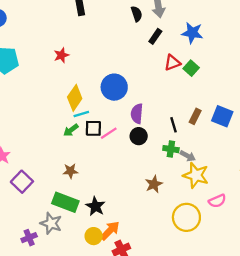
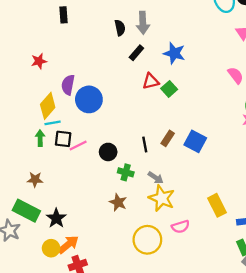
purple semicircle: (137, 114) -> (68, 85), moved
green arrow: (71, 130) -> (40, 138), turned 119
green cross: (171, 149) -> (126, 172), moved
brown star: (154, 184) -> (118, 202), turned -30

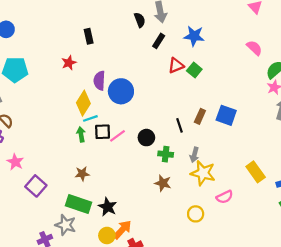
black rectangle: (63, 15) -> (89, 36), moved
gray arrow: (156, 178) -> (194, 155), turned 80
yellow circle: (147, 240) -> (196, 214), size x0.6

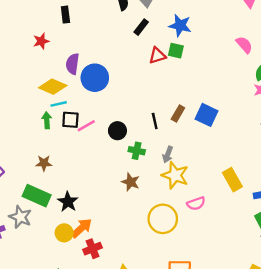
green square: (194, 70) -> (176, 51), moved, turned -32
yellow diamond: (83, 103) -> (53, 87), turned 75
yellow circle: (196, 214) -> (163, 219), size x1.6

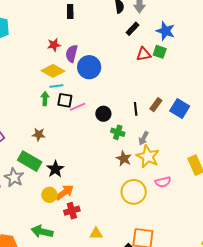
red star: (41, 41) -> (54, 45), moved
brown star: (131, 182) -> (124, 159), moved

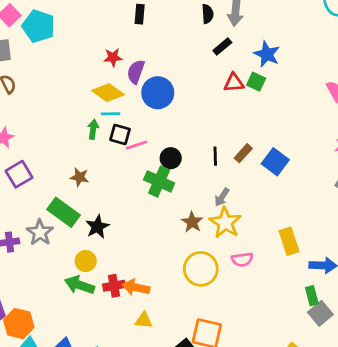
green cross: (118, 132) -> (159, 181), moved, size x1.5
orange arrow: (65, 192) -> (136, 287), moved, turned -138
green arrow: (42, 232) -> (80, 285), moved

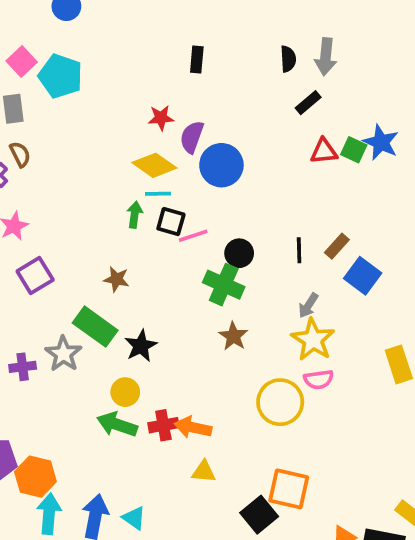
blue star: (267, 54) -> (381, 142), moved
blue square: (275, 162) -> (363, 276), moved
brown star: (192, 222) -> (233, 336), moved
pink semicircle: (242, 260) -> (319, 379), moved

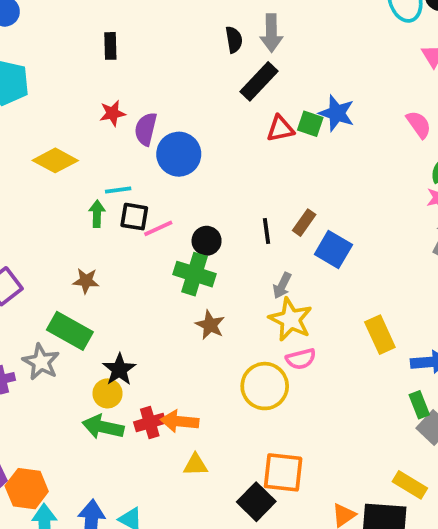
black rectangle: (197, 59) -> (110, 46), moved
black rectangle: (308, 103) -> (259, 81), size x1.5
yellow diamond: (154, 165) -> (55, 160), moved
black star: (141, 346) -> (119, 369), moved

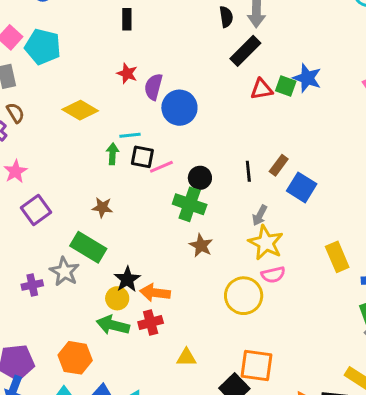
red star: (112, 113) -> (127, 73), turned 30
orange arrow: (180, 421) -> (155, 293), moved
orange hexagon: (27, 489) -> (75, 358), moved

